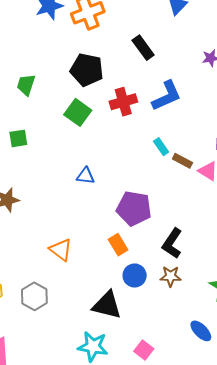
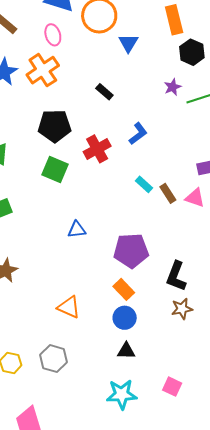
black rectangle: (143, 48) -> (104, 92), size x0.7
blue L-shape: (167, 96) -> (138, 134), size x0.7
brown rectangle: (182, 161) -> (168, 193), turned 42
blue circle: (135, 275) -> (125, 318), moved
black triangle: (107, 305) -> (126, 351), size x0.6

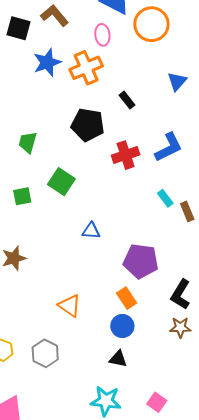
blue triangle: (128, 43) -> (177, 81), moved
black rectangle: (104, 92) -> (127, 100), moved
blue L-shape: (138, 134) -> (169, 147), size x1.4
green square: (55, 169) -> (61, 182), moved

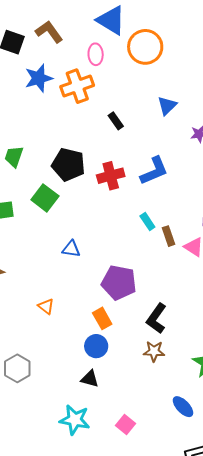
black pentagon: (88, 125) -> (68, 165), moved
orange triangle: (70, 306) -> (46, 306), moved, size x0.7

